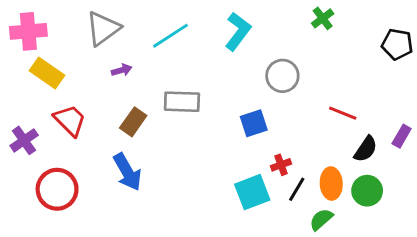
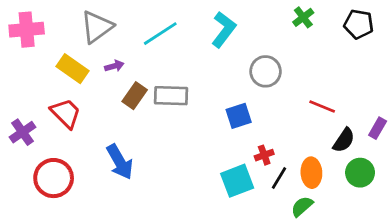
black pentagon: (397, 44) -> (359, 24), moved
yellow rectangle: (47, 73) -> (72, 69), moved
brown rectangle: (133, 122) -> (135, 96), moved
green circle: (367, 191) -> (360, 173), moved

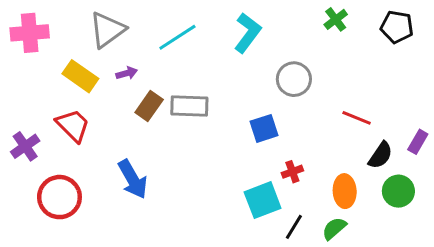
black line: (279, 178) -> (294, 227), moved

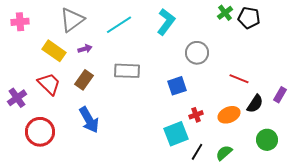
black pentagon: (397, 27) -> (249, 18), moved
pink cross: (30, 33) -> (20, 22), size x0.7
brown rectangle: (149, 106) -> (84, 80), moved
orange ellipse: (345, 191) -> (229, 115), moved, turned 70
green circle: (398, 191) -> (267, 140), moved

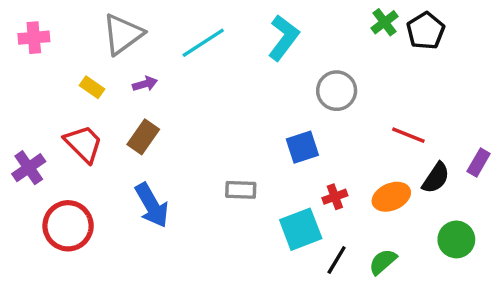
black pentagon: (249, 18) -> (426, 31), turned 30
yellow rectangle: (54, 51) -> (92, 87), size x0.6
gray rectangle: (127, 71) -> (241, 190), moved, size x0.7

